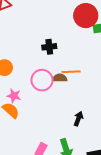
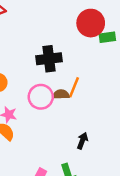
black cross: (49, 47) -> (49, 59), size x1.5
orange line: (71, 72) -> (74, 87), turned -66

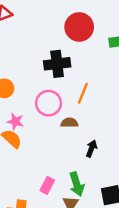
red circle: (91, 23) -> (79, 27), moved
brown semicircle: (61, 94) -> (69, 123), moved

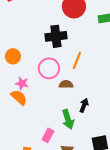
green arrow: (77, 184) -> (68, 119), moved

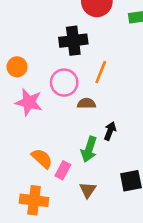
pink star: (22, 83) -> (29, 102), size x1.5
orange semicircle: (19, 97) -> (42, 158), moved
green arrow: (68, 119) -> (89, 149), turned 36

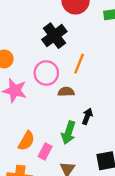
black cross: (73, 41) -> (54, 36), turned -30
orange semicircle: (42, 158) -> (26, 141), turned 78

